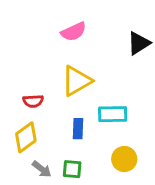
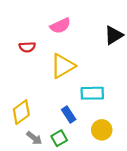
red semicircle: (33, 101) -> (27, 47), moved
blue rectangle: (78, 129) -> (69, 114), moved, turned -35
green square: (72, 169) -> (59, 138), turned -35

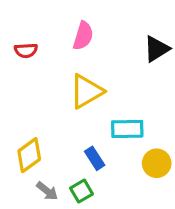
pink semicircle: (60, 26) -> (83, 36), turned -48
red semicircle: (27, 47) -> (26, 50), moved
yellow circle: (102, 130) -> (157, 163), moved

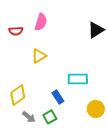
pink semicircle: (83, 36) -> (41, 22), moved
yellow triangle: (86, 91) -> (39, 56), moved, size x0.7
yellow circle: (157, 163) -> (96, 109), moved

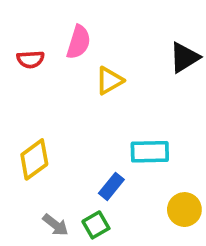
yellow triangle: (39, 56) -> (109, 81), moved
yellow diamond: (18, 95) -> (34, 159), moved
blue rectangle: (58, 97) -> (111, 186), turned 72

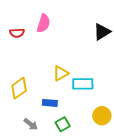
yellow triangle: (109, 81) -> (61, 73), moved
blue rectangle: (111, 186) -> (50, 103), moved, turned 56
green square: (96, 225) -> (63, 124), moved

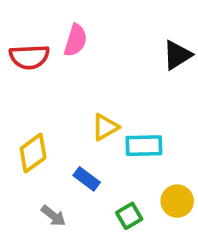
red semicircle: (17, 33) -> (29, 57), size x1.5
blue rectangle: (50, 103) -> (87, 179), turned 32
green square: (63, 124) -> (129, 216), moved

